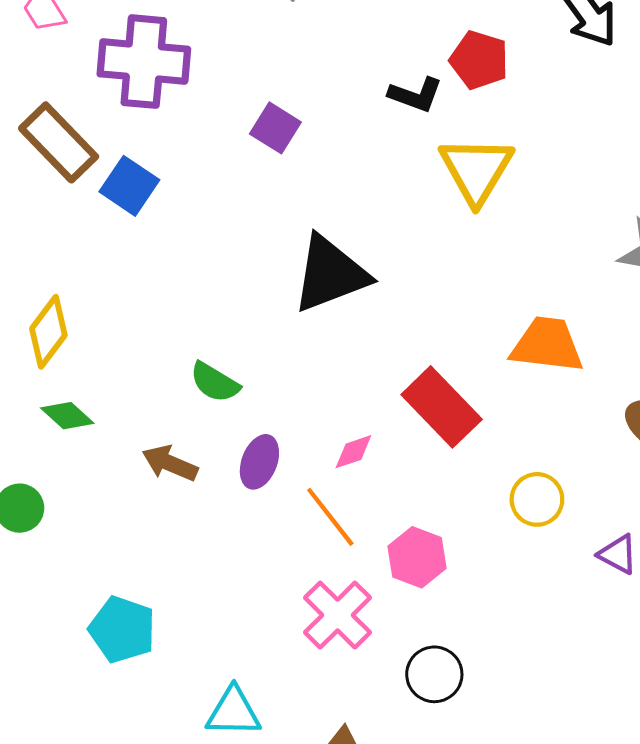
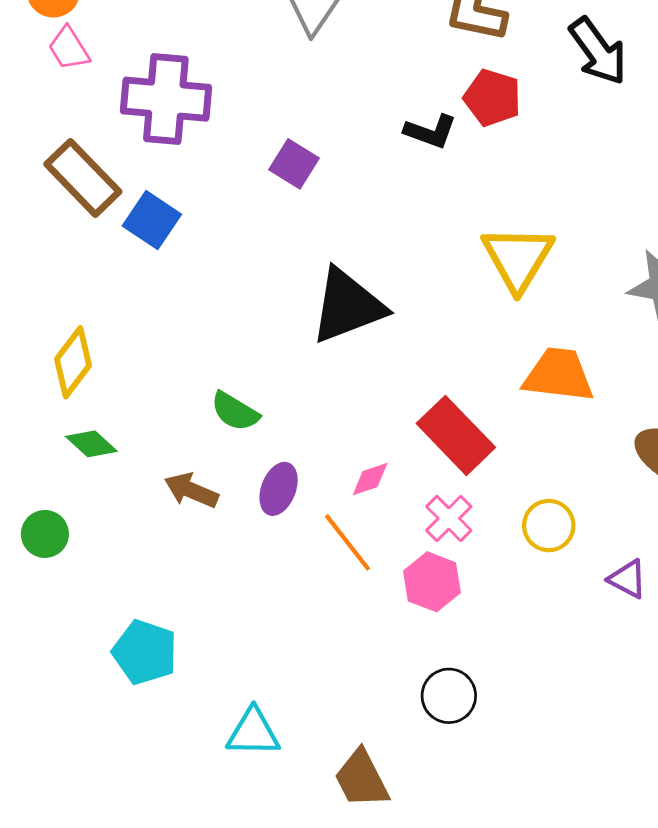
yellow triangle: (476, 170) -> (518, 258), moved
pink cross: (338, 615) -> (449, 518), moved, size x0.7

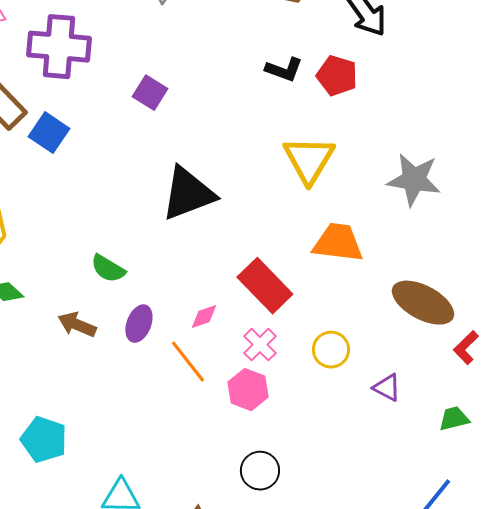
red pentagon: (492, 98) -> (337, 76), moved
black L-shape: (431, 131) -> (284, 70), moved

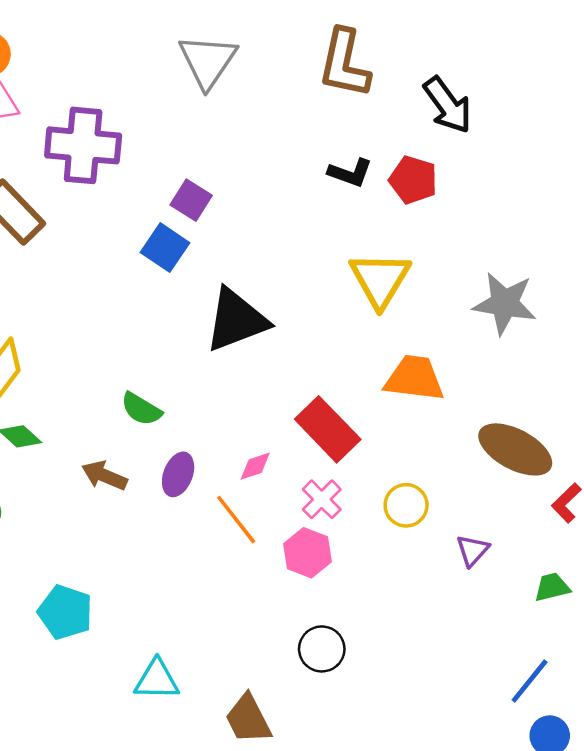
blue square: (49, 133) -> (165, 248), moved
purple triangle: (387, 388) -> (473, 550), turned 44

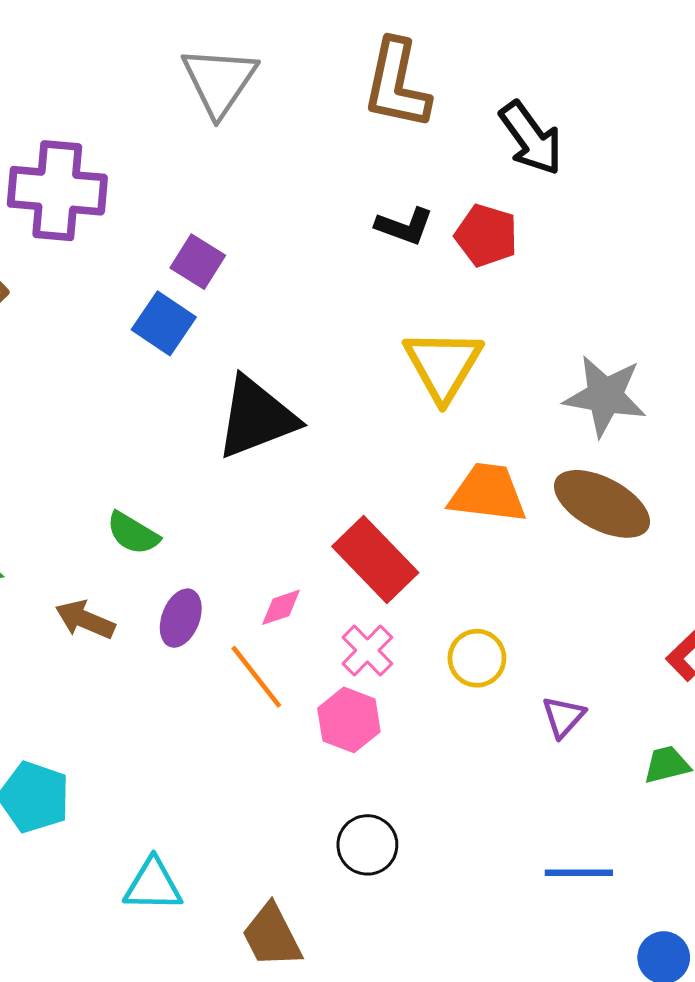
brown ellipse: (515, 449) -> (602, 504), moved
blue line: (530, 681) -> (579, 873), moved, turned 51

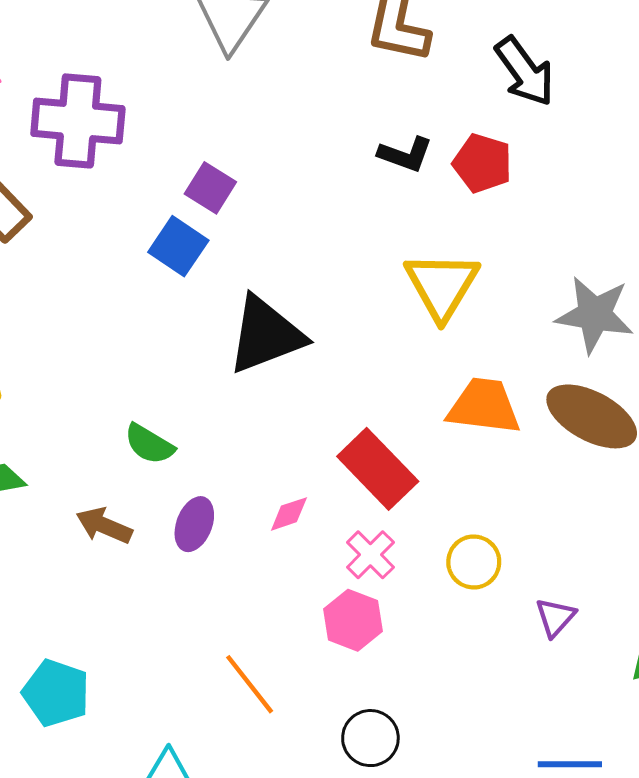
orange line: (256, 677) -> (250, 684), moved

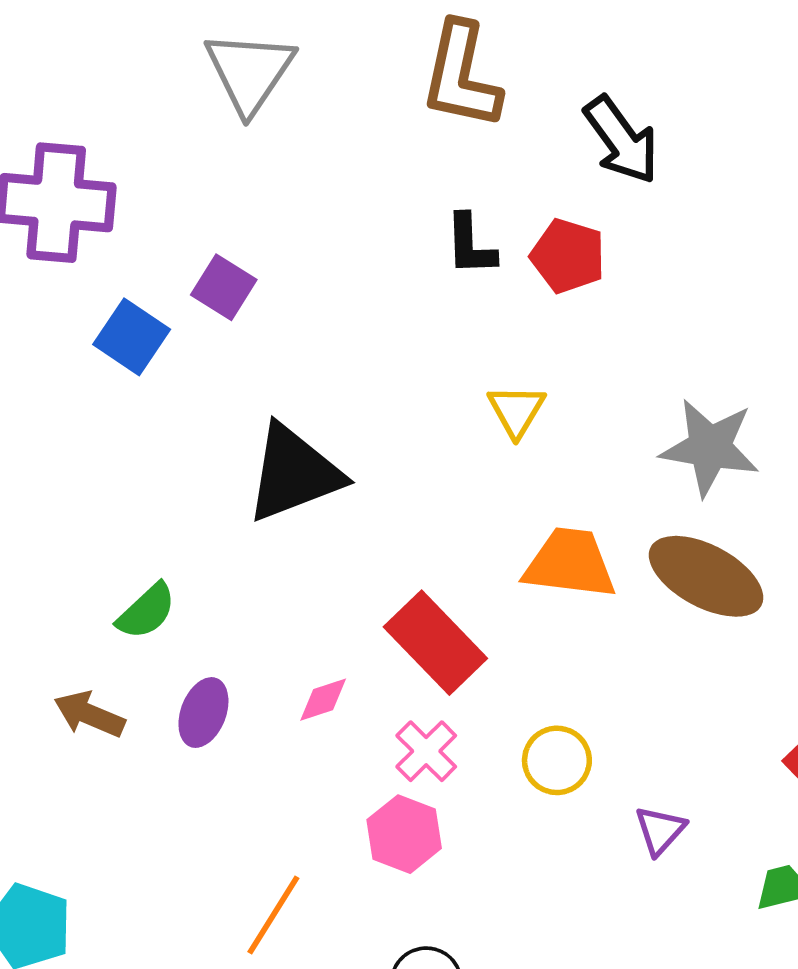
black L-shape: (405, 154) -> (470, 245), turned 68
blue square: (178, 246) -> (132, 337), moved
yellow triangle: (442, 285) -> (516, 411), size x0.6
green semicircle: (149, 444) -> (146, 611), turned -74
orange line: (250, 684) -> (273, 915), turned 70

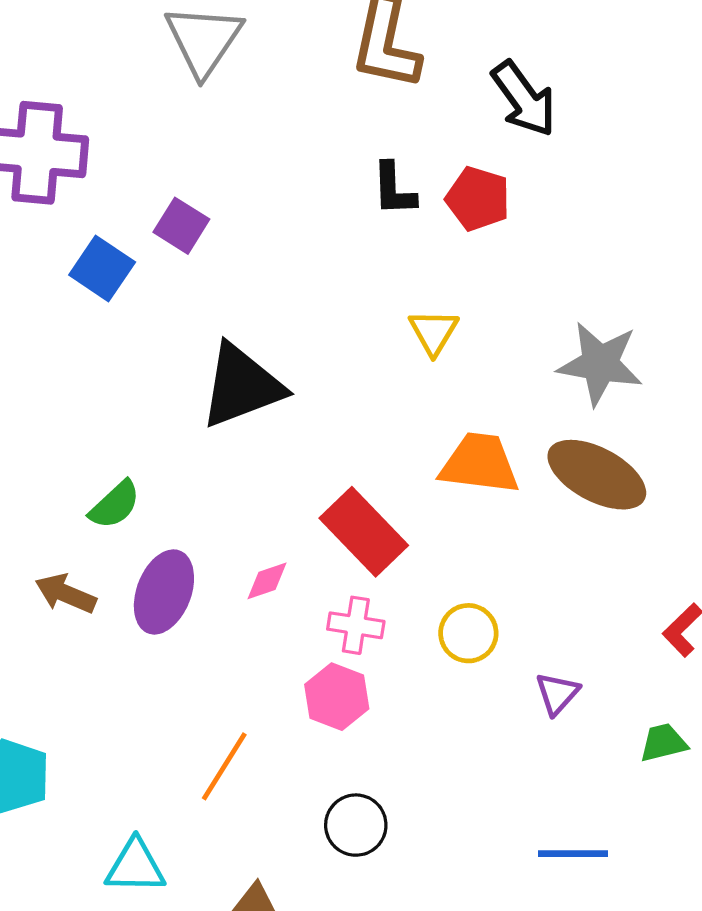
purple ellipse: (203, 713) -> (164, 592), size x1.4
pink cross: (426, 751) -> (356, 625), turned -36

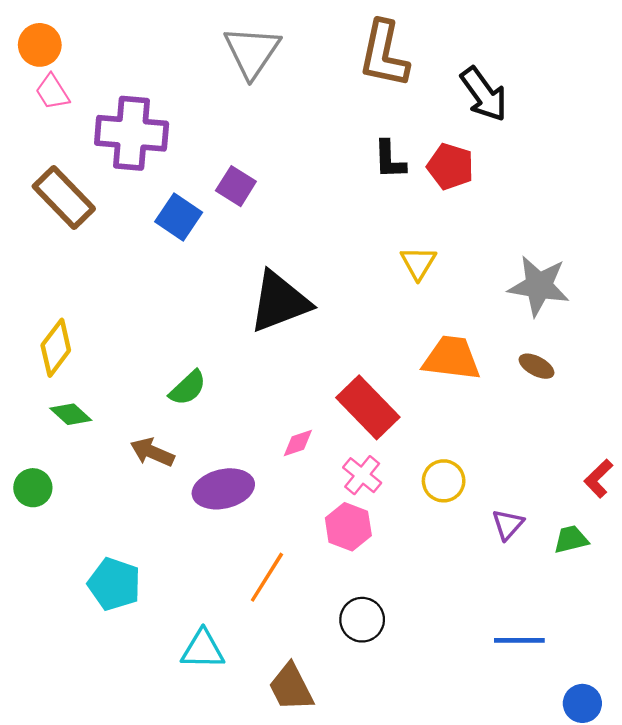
brown ellipse: (597, 475) -> (536, 366), size x0.5
purple ellipse: (164, 592) -> (223, 489), moved, turned 56
pink cross: (356, 625) -> (362, 475), turned 30
green trapezoid: (663, 743) -> (571, 539), moved

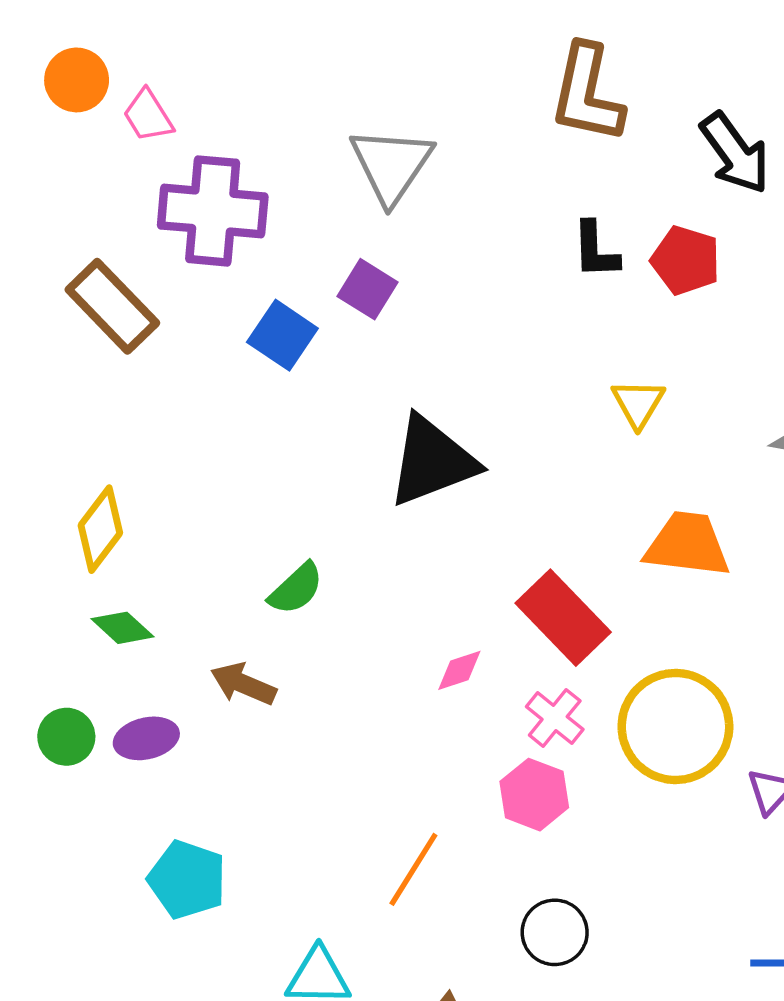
gray triangle: (252, 52) -> (391, 165), moved
pink trapezoid: (52, 92) -> (148, 116), moved
yellow circle: (444, 481) -> (675, 726), size x1.8
purple ellipse: (223, 489) -> (146, 738), moved, size x0.7

